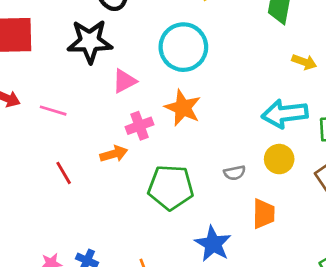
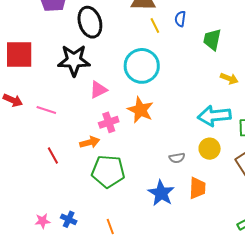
green pentagon: (171, 187) -> (108, 171), moved
blue star: (213, 244) -> (161, 193), moved

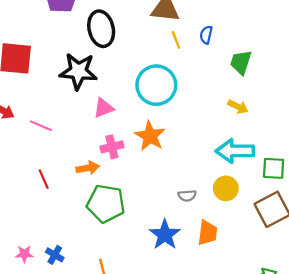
yellow arrow: (229, 79) -> (238, 107), moved

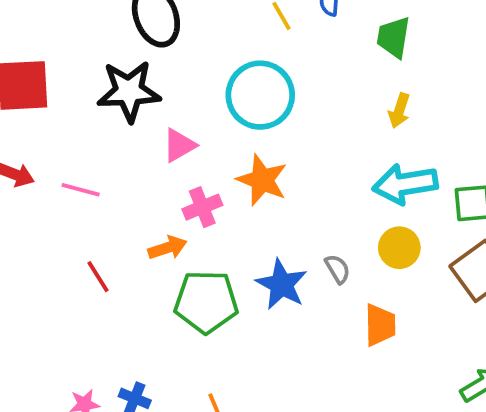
yellow arrow: (238, 107) -> (399, 111), turned 90
gray semicircle: (187, 196) -> (338, 269), turned -108
blue star: (165, 235) -> (281, 284), moved

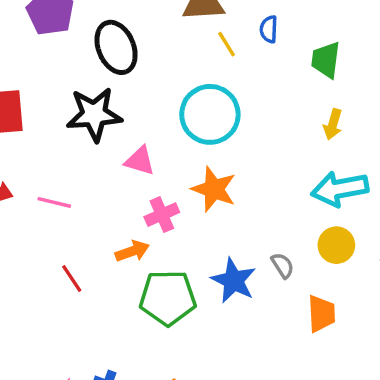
pink triangle: (179, 145) -> (140, 161), turned 48

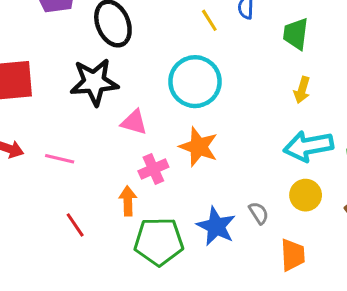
orange arrow: (132, 251) -> (128, 201), turned -72

